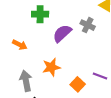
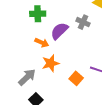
orange arrow: (20, 45) -> (42, 43), moved
gray arrow: (26, 81) -> (27, 77), turned 60

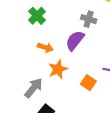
green cross: (38, 14) -> (37, 16), turned -35
purple semicircle: (59, 31) -> (75, 40), moved

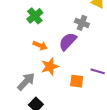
orange square: (88, 83) -> (77, 81), turned -32

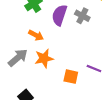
purple semicircle: (68, 41) -> (59, 15), moved, turned -30
gray arrow: (26, 82) -> (18, 58), moved

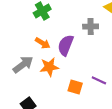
purple semicircle: (59, 15) -> (66, 45), moved
gray cross: (82, 16) -> (91, 26), turned -32

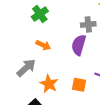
purple semicircle: (66, 45) -> (79, 45), moved
orange star: (49, 67) -> (49, 84), moved, turned -30

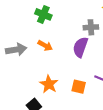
green cross: (40, 14) -> (43, 14), turned -35
gray arrow: (26, 68) -> (16, 50), moved, turned 30

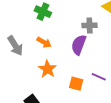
gray arrow: (16, 50) -> (15, 46), turned 66
orange star: (49, 84) -> (47, 69), moved

